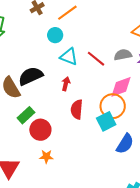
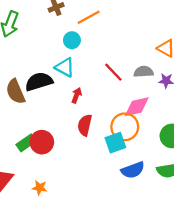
cyan triangle: (69, 57) -> (65, 67), moved
green rectangle: (26, 115) -> (26, 143), moved
blue semicircle: (125, 144) -> (133, 170), turned 30
orange star: (46, 157) -> (40, 188), moved

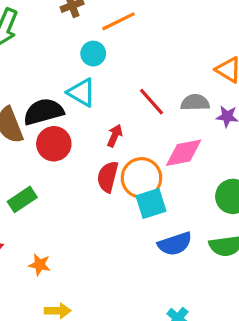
red arrow: (77, 95) -> (115, 136), moved
orange circle: (125, 127) -> (141, 178), moved
red circle: (42, 142) -> (54, 144), moved

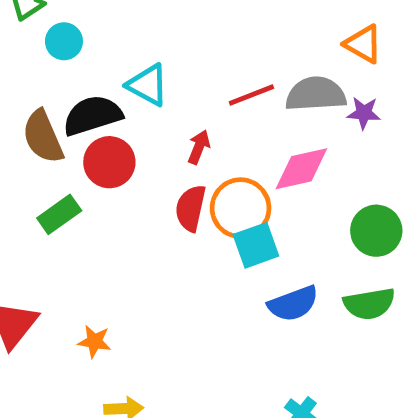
cyan circle: (93, 54) -> (64, 41), moved
red line: (152, 102) -> (251, 95), turned -68
gray semicircle: (195, 103) -> (316, 94), size x1.4
green rectangle: (22, 199) -> (59, 214), moved

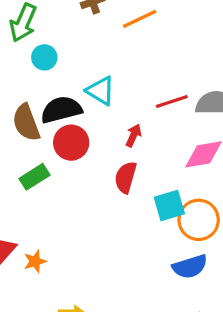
orange circle: (241, 208) -> (199, 220), moved
blue semicircle: (293, 304) -> (190, 267), moved
orange star: (94, 342) -> (35, 261), moved, turned -30

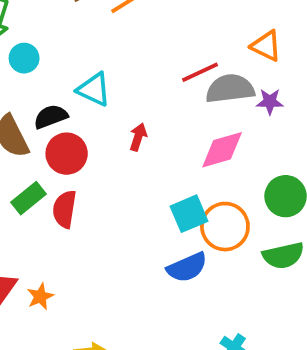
red line: (172, 102) -> (200, 72), moved
black semicircle: (61, 110) -> (51, 117), size x0.7
red semicircle: (126, 177) -> (65, 209), moved
blue semicircle: (190, 267) -> (187, 267), moved

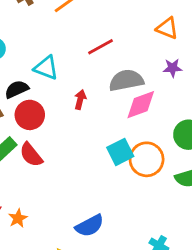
red line: (200, 72) -> (100, 47), moved
gray semicircle: (230, 89) -> (126, 80), moved
red semicircle: (65, 209) -> (31, 155), turned -44
blue semicircle: (187, 267) -> (90, 226), moved

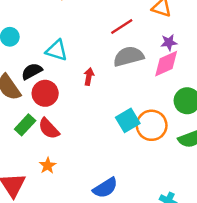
red line: (100, 47) -> (122, 26), moved
pink diamond: (141, 105) -> (166, 64), moved
orange star: (18, 218) -> (48, 166), moved

